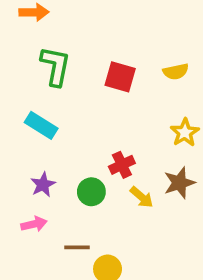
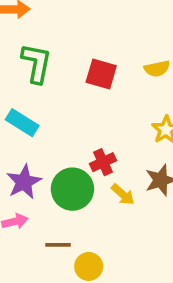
purple star: (43, 185) -> (24, 182), size x1.4
green circle: (91, 192) -> (72, 189), size x1.5

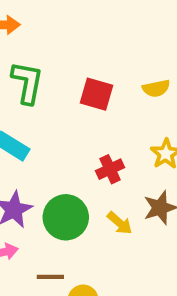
red cross: (103, 162) -> (110, 169), moved

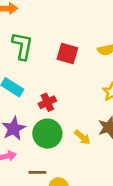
red cross: (110, 169) -> (47, 102), moved

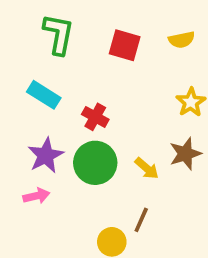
red cross: (47, 102) -> (95, 117), turned -36
brown line: (37, 172) -> (141, 220), moved, turned -66

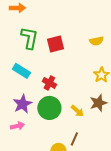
red square: (125, 45) -> (55, 44), moved, turned -30

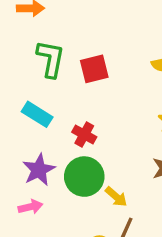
yellow arrow: (77, 111) -> (116, 197), moved

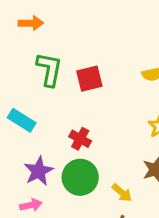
cyan rectangle: (37, 114) -> (22, 120), moved
yellow arrow: (116, 197) -> (122, 193), moved

